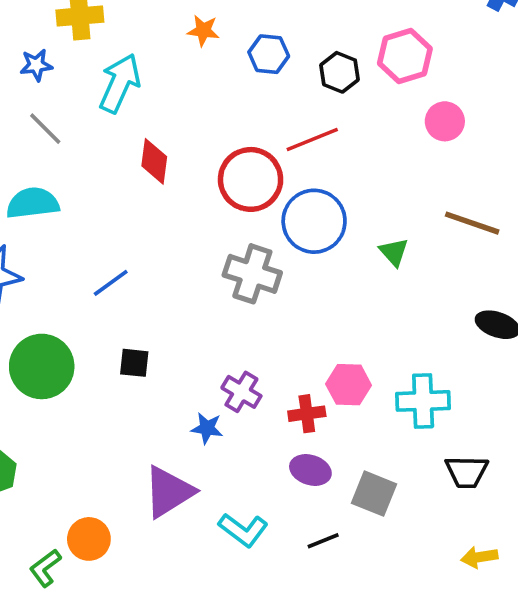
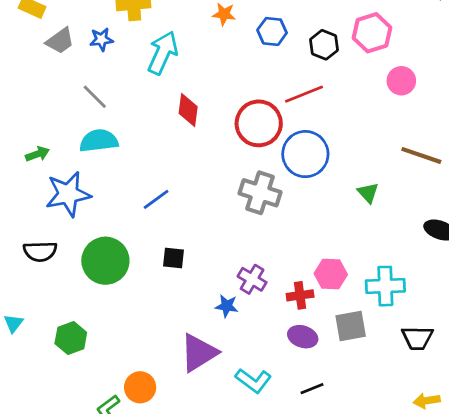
gray line: (45, 129) -> (95, 97), moved
green triangle: (394, 252) -> (368, 193), moved
gray square: (374, 494) -> (351, 326), moved, turned -32

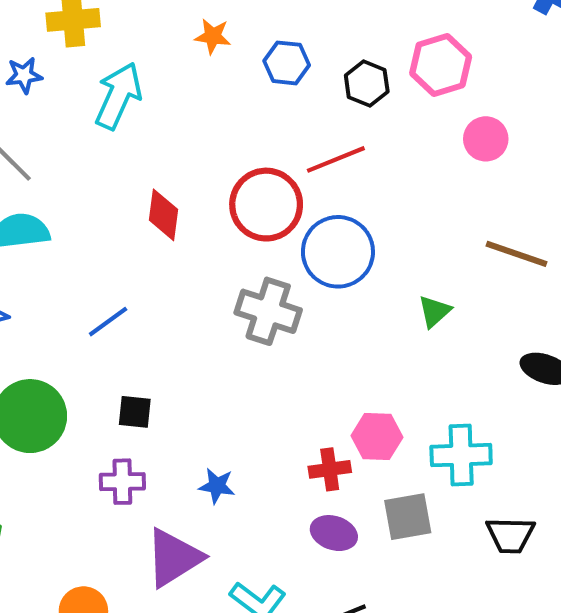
red diamond: (188, 110) -> (163, 215), moved
green triangle: (368, 193) -> (434, 311), turned 30
purple cross: (252, 279) -> (122, 482), moved, turned -32

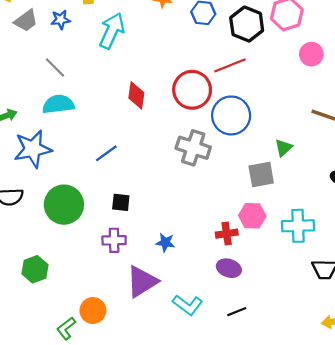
black hexagon: (367, 83) -> (247, 24), size x1.4
gray square: (408, 517) -> (261, 175), moved

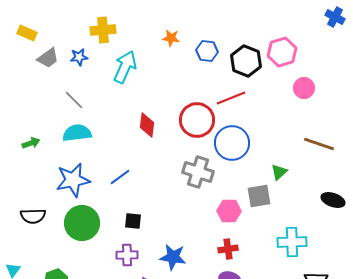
blue star: (33, 149) -> (73, 180), moved
pink hexagon: (252, 216) -> (229, 211), moved
blue star: (165, 243) -> (173, 257), size x1.5

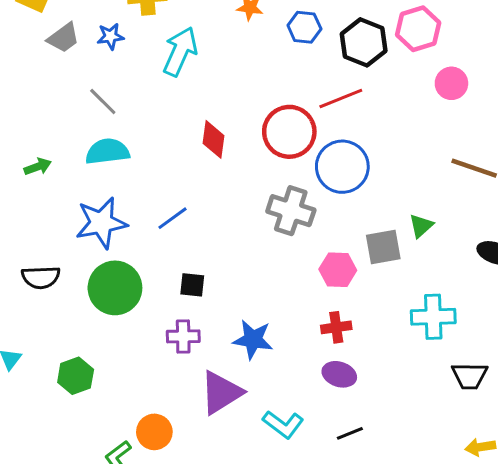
green triangle: (279, 172) -> (421, 226), moved

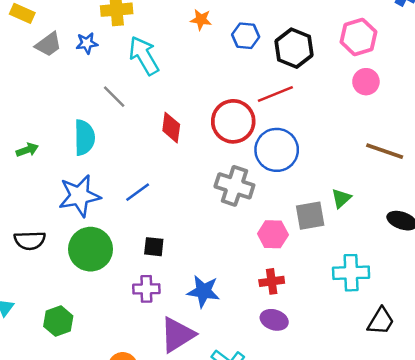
pink hexagon: (418, 29) -> (359, 37), moved
cyan arrow: (180, 51) -> (144, 56), turned -54
gray line: (103, 102) -> (114, 97), moved
cyan semicircle: (107, 152) -> (84, 137), turned 96
black trapezoid: (470, 376) -> (381, 321), turned -60

